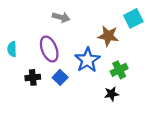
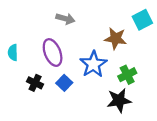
black cross: (33, 77) -> (35, 83), turned 32
black star: (112, 94) -> (119, 100), size x1.5

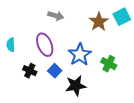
brown star: (116, 39) -> (99, 22), moved, turned 30
green cross: (127, 75) -> (109, 64), turned -35
black star: (119, 100) -> (76, 86), moved

